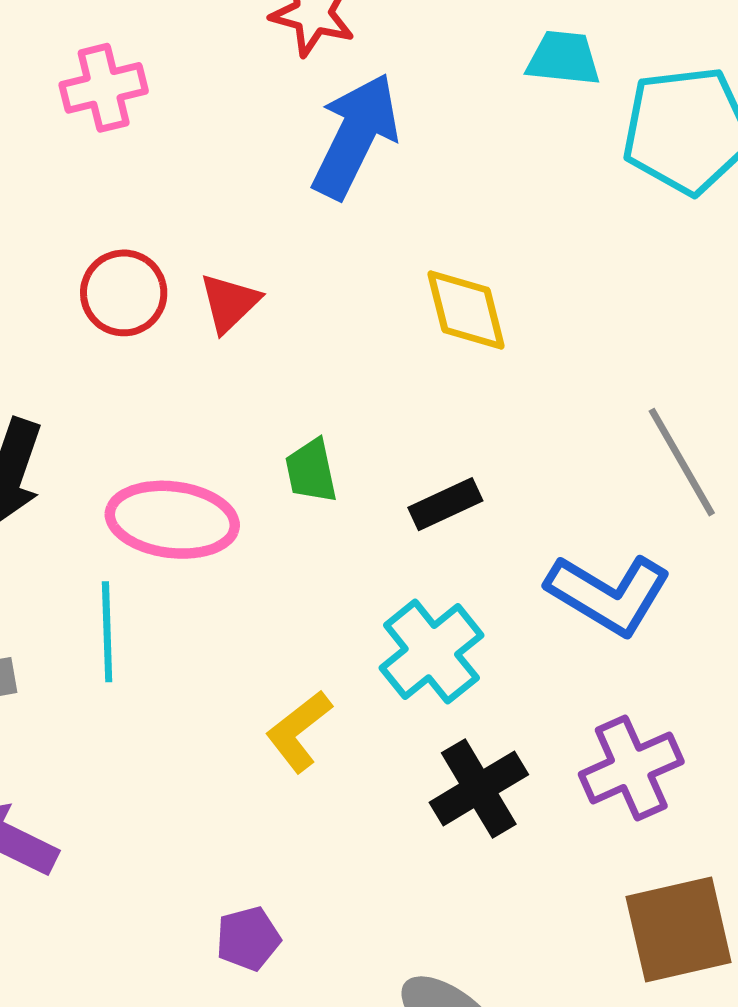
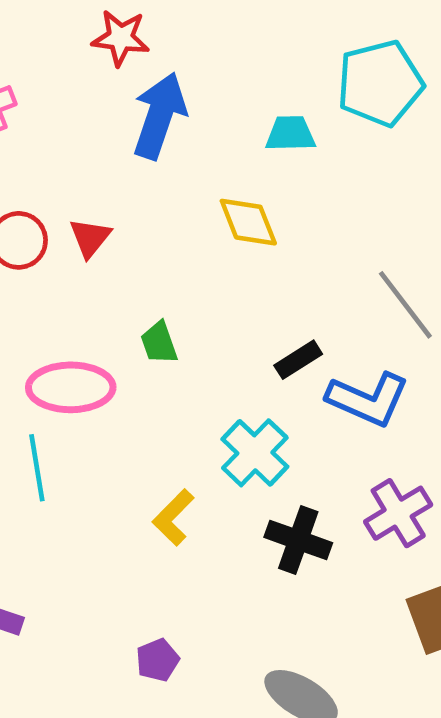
cyan trapezoid: (563, 58) -> (290, 134), moved
black rectangle: (445, 504) -> (298, 360), moved
black cross: (479, 788) -> (298, 540), turned -32

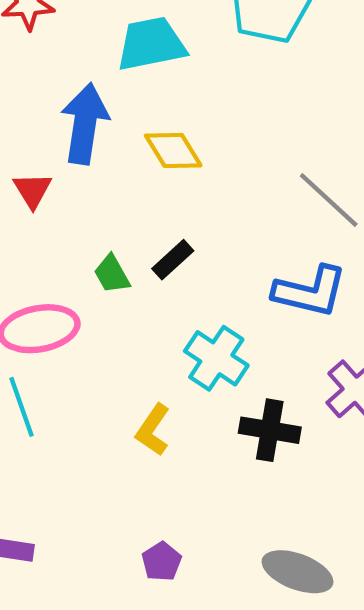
blue arrow: (159, 116) -> (85, 124), moved
cyan trapezoid: (290, 134) -> (151, 44), moved, size x1.5
black rectangle: (298, 360) -> (173, 260), moved

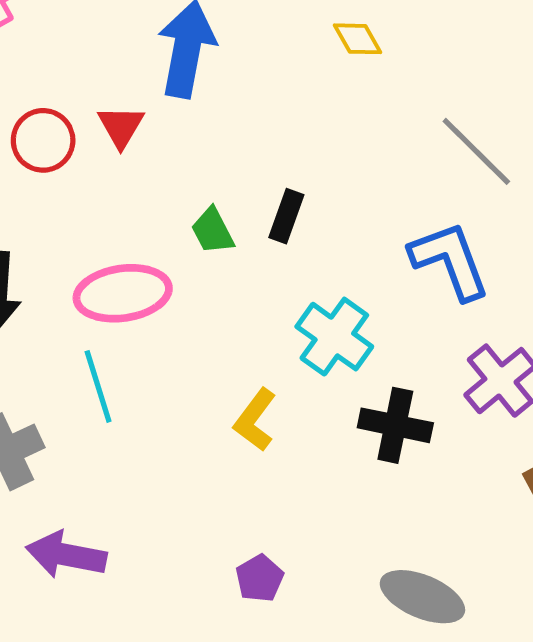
yellow diamond: (173, 150) -> (358, 39), moved, size x0.7
black rectangle: (173, 260) -> (286, 216), turned -30
blue L-shape: (310, 291) -> (450, 260), turned -126

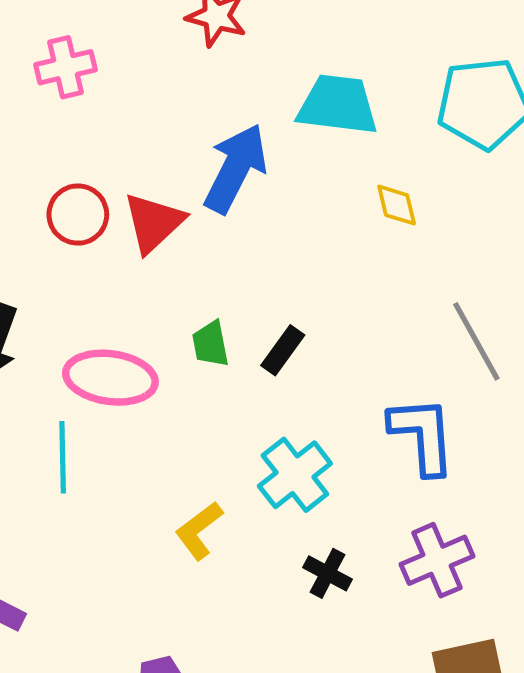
red triangle: (121, 126) -> (154, 223), size x1.4
black cross: (395, 425) -> (328, 573), size x0.7

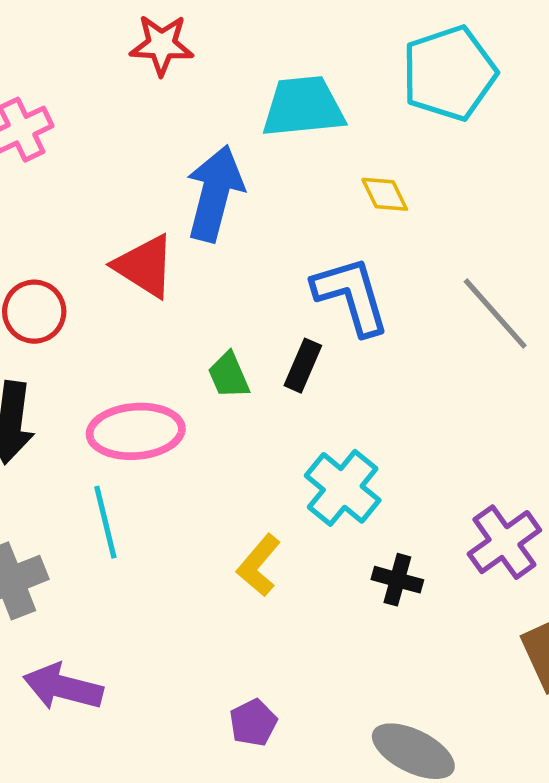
red circle: (78, 215) -> (34, 312), moved
red triangle: (154, 223) -> (145, 266), turned -32
blue L-shape: (422, 435) -> (351, 296), moved

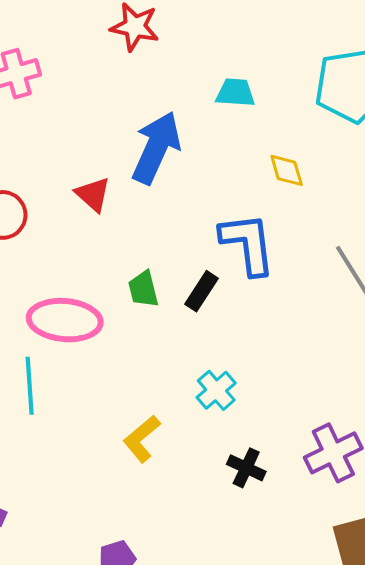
cyan trapezoid: (303, 107) -> (235, 93), size x0.6
red triangle: (145, 266) -> (93, 194), size x0.7
cyan cross: (343, 488) -> (216, 390), size x0.7

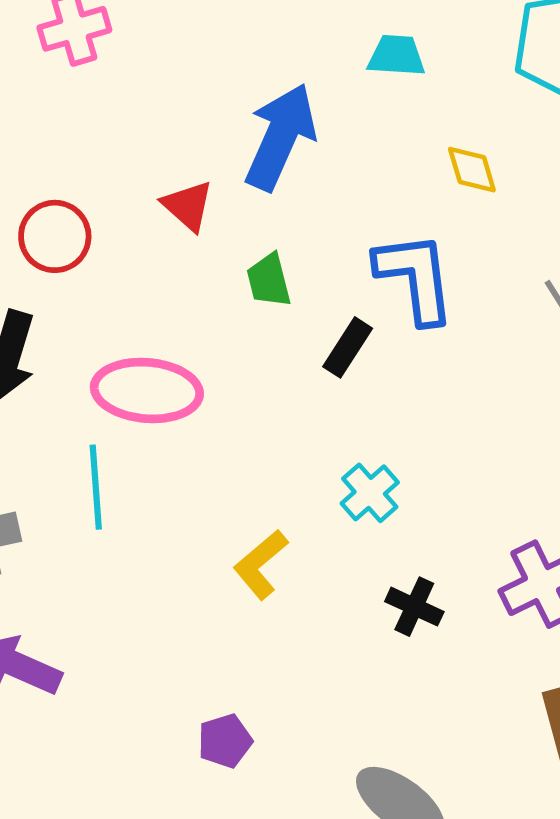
green trapezoid: (143, 289) -> (269, 280), moved

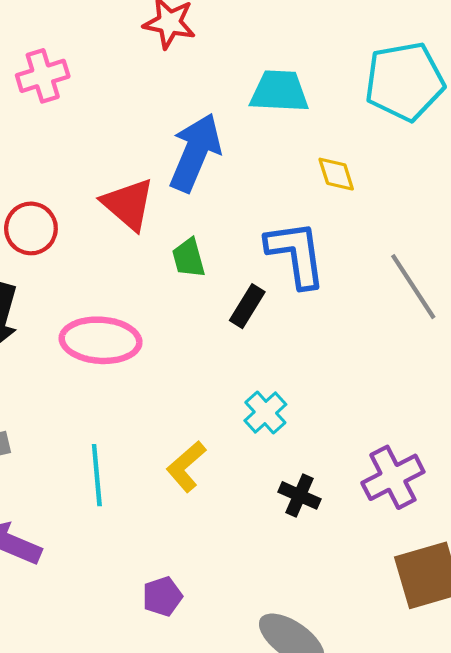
cyan trapezoid: (396, 56) -> (279, 91), size x1.4
red triangle: (188, 206) -> (128, 204), size x1.4
cyan line: (96, 487) -> (97, 475), moved

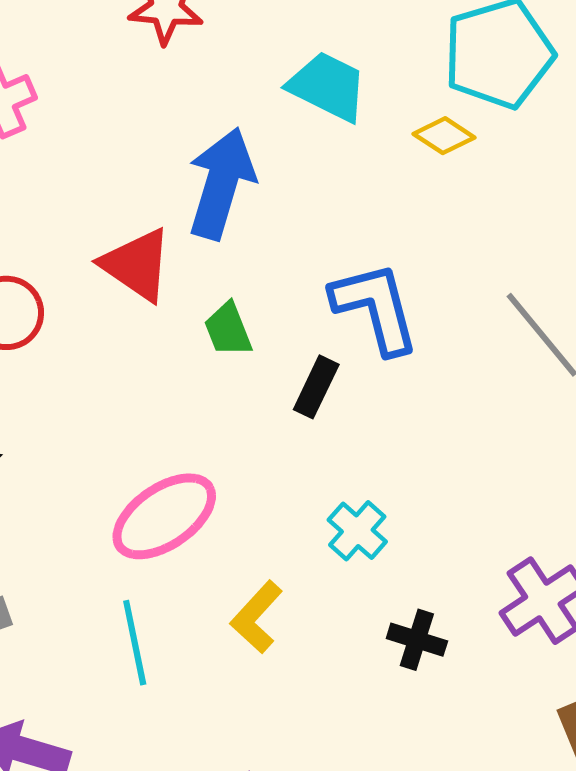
cyan trapezoid: (279, 91) -> (328, 86), turned 30
yellow diamond: (336, 174) -> (444, 136), moved, turned -33
pink ellipse: (101, 340) -> (164, 516), moved, turned -32

